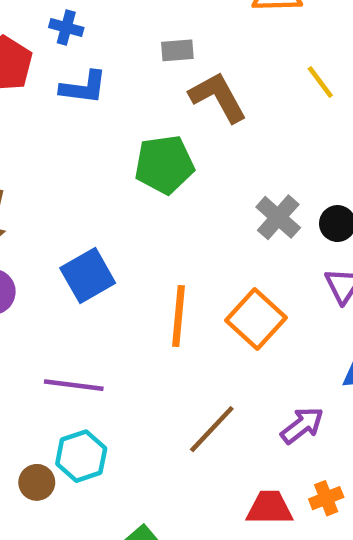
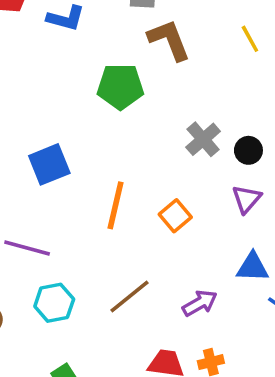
orange square: (256, 319) -> (175, 216), size x0.7
cyan hexagon: (81, 456) -> (54, 303), moved

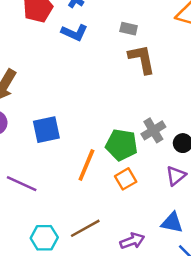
green pentagon: (120, 86) -> (122, 145), moved
cyan hexagon: (54, 303) -> (44, 238), moved

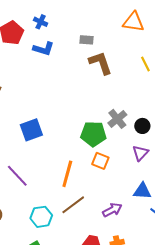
orange line: (86, 165) -> (67, 174), moved
orange square: (126, 179) -> (100, 161), turned -30
purple line: (22, 184) -> (17, 176), turned 30

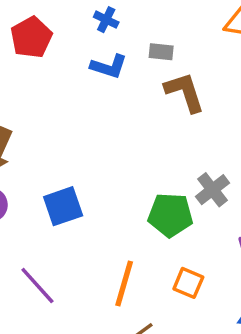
blue cross: (41, 22) -> (106, 20), moved
blue L-shape: (44, 49) -> (109, 66), moved
orange square: (100, 161) -> (188, 283), moved

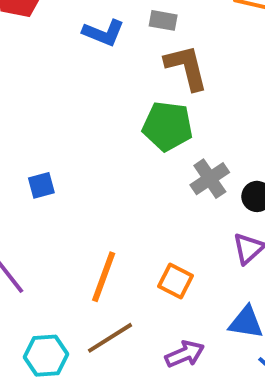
blue square: (63, 206) -> (41, 185), size x0.6
green pentagon: (170, 215) -> (168, 126), moved

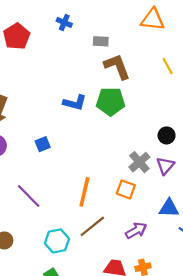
blue L-shape: (103, 33) -> (75, 103), moved
gray cross: (210, 179) -> (139, 162), moved

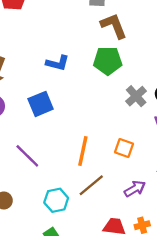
blue L-shape: (75, 103) -> (58, 63), moved
blue square: (43, 144) -> (41, 104), size x1.6
gray cross: (139, 162) -> (136, 96), moved

